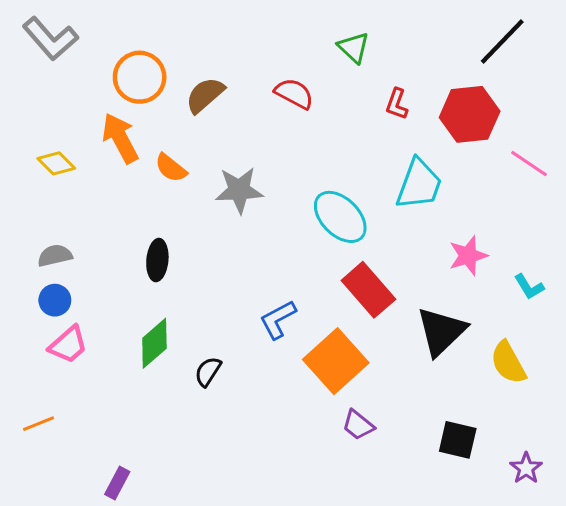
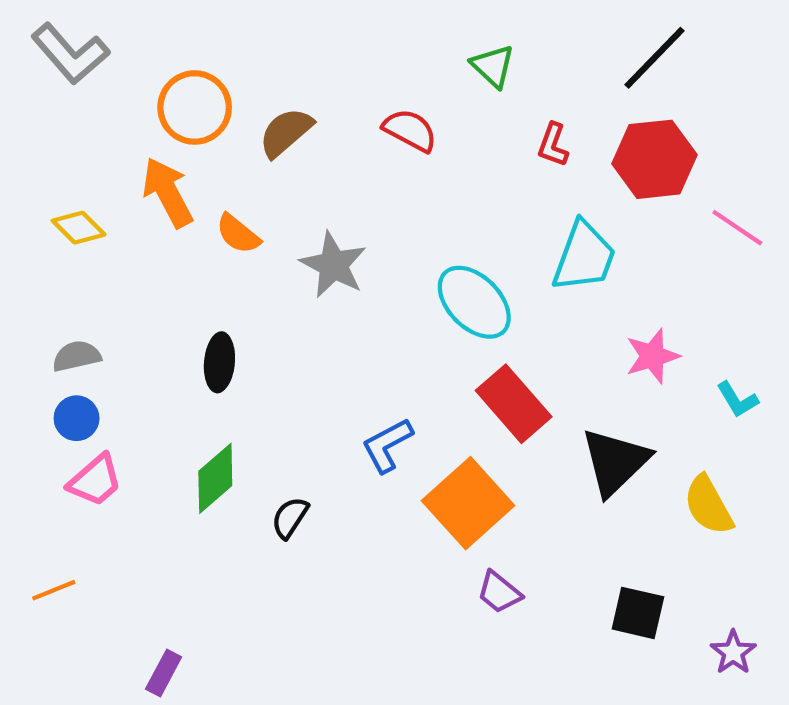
black line: (502, 42) -> (654, 58), moved
gray star: (239, 190) -> (333, 265), turned 30

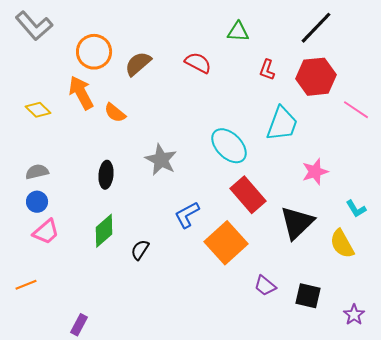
green triangle: (493, 66) -> (238, 32), turned -40
gray star: (333, 265) -> (161, 160), moved
cyan L-shape: (737, 400) -> (356, 209), moved
purple trapezoid: (499, 592) -> (265, 286), moved

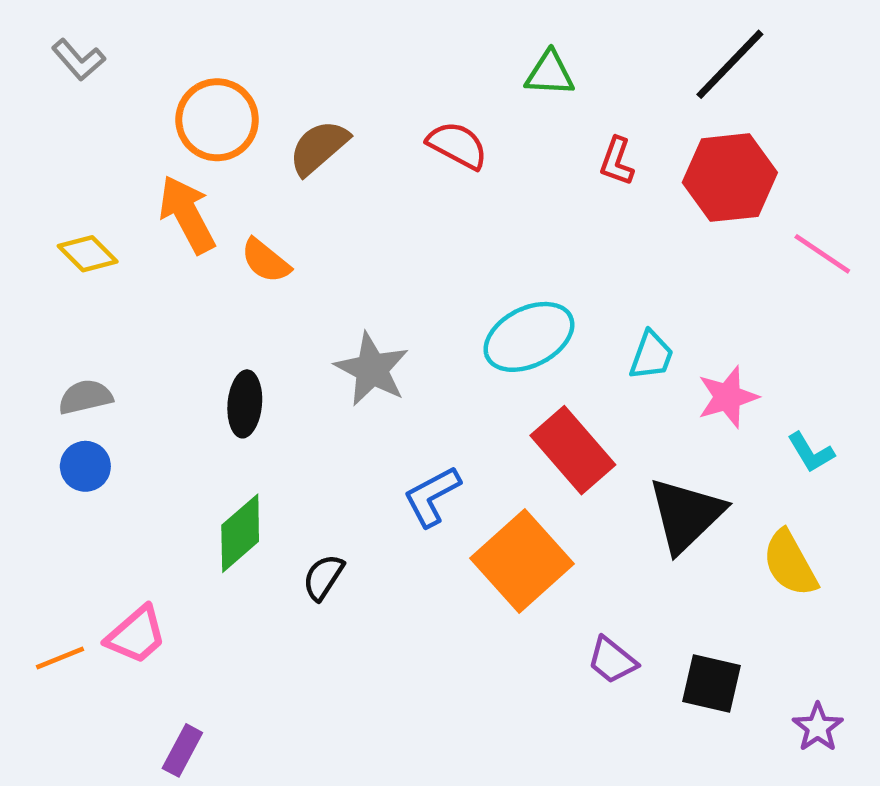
gray L-shape: (34, 26) -> (78, 60), size x0.6
cyan trapezoid: (282, 124) -> (651, 355), moved, size x0.6
cyan ellipse: (229, 146) -> (529, 337), turned -72
cyan L-shape: (356, 209) -> (811, 452), moved
pink trapezoid: (46, 232) -> (136, 635), moved

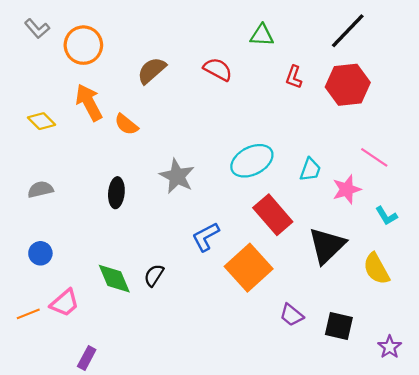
orange circle: (217, 120) -> (83, 45), moved
pink line: (822, 254) -> (374, 157), moved
blue circle: (85, 466) -> (40, 253), moved
green diamond: (240, 533) -> (114, 279), moved, turned -72

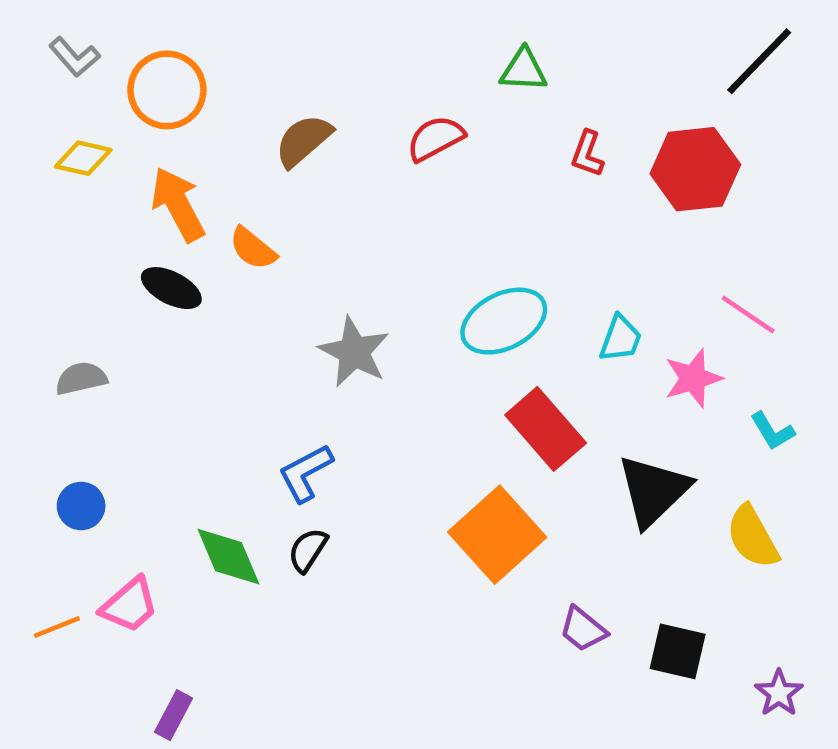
black line: (348, 31) -> (759, 61), moved
red semicircle: (218, 69) -> (436, 138), turned -56
yellow diamond: (42, 121) -> (83, 158), moved, turned -32
black ellipse: (116, 193) -> (171, 288), moved, turned -68
blue L-shape: (206, 237) -> (306, 473), moved

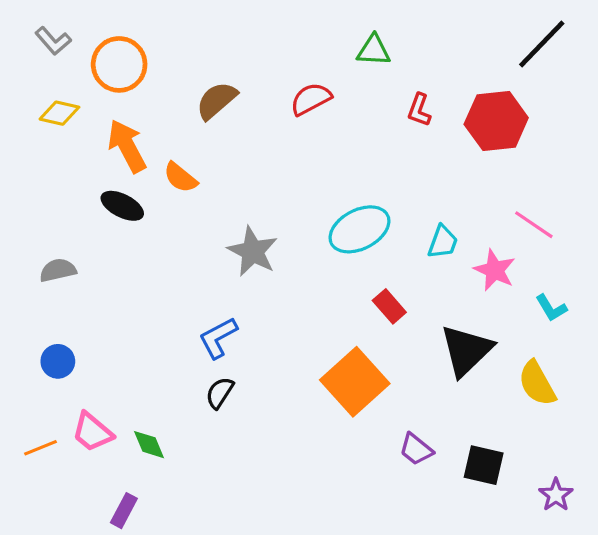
pink star: (693, 378) -> (495, 270), turned -30
red rectangle: (546, 429) -> (389, 306), size x0.6
green diamond: (229, 557) -> (149, 445), moved, size x0.7
pink trapezoid: (130, 605) -> (92, 432), turned 81

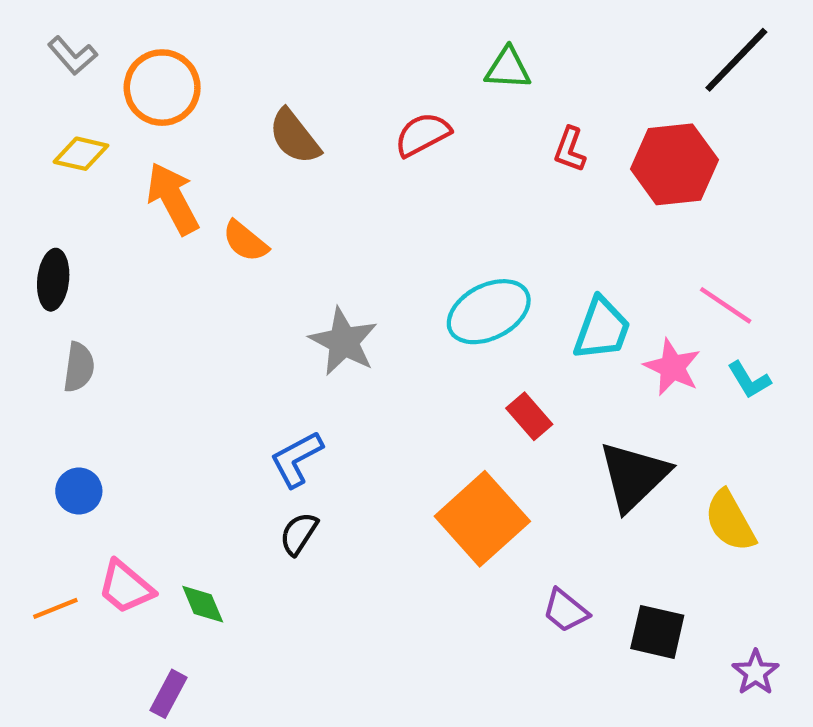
brown semicircle: (217, 101) -> (294, 137), turned -87
black ellipse: (122, 206) -> (53, 280), moved, turned 69
cyan trapezoid: (443, 242) -> (602, 329), size x1.4
gray semicircle: (58, 270) -> (79, 367), turned 111
cyan L-shape: (551, 308) -> (749, 380), moved

